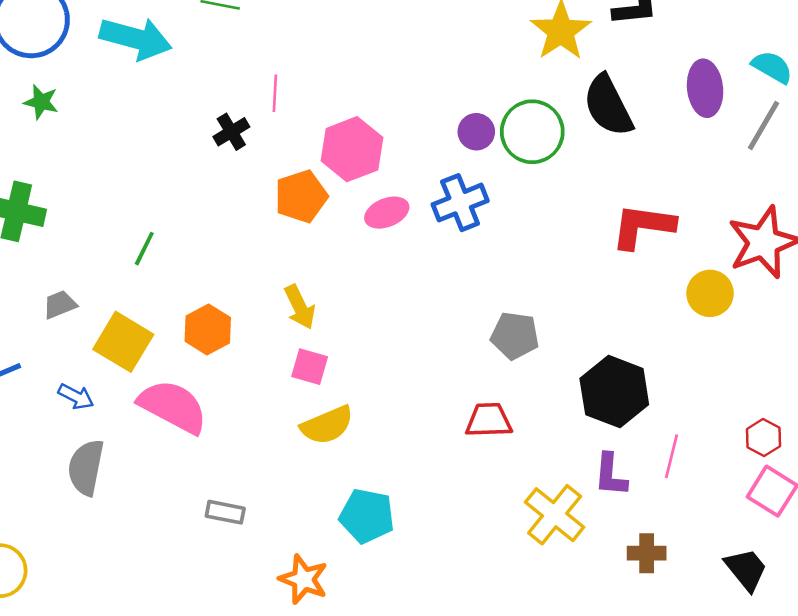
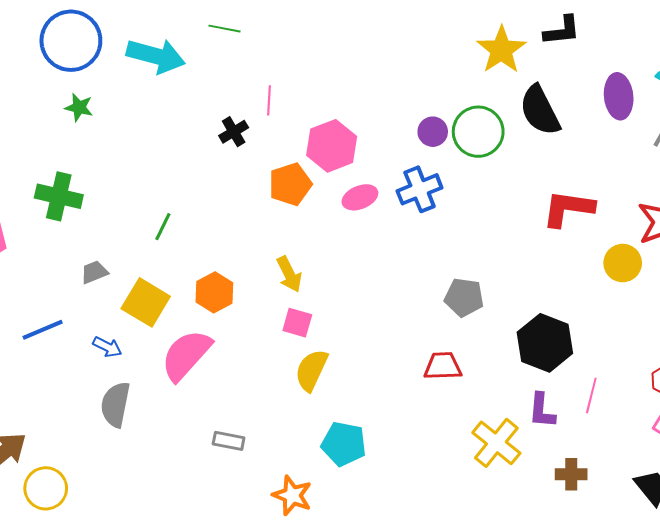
pink semicircle: (173, 407) -> (186, 355), turned -76
yellow semicircle: (327, 425) -> (311, 370), turned 138

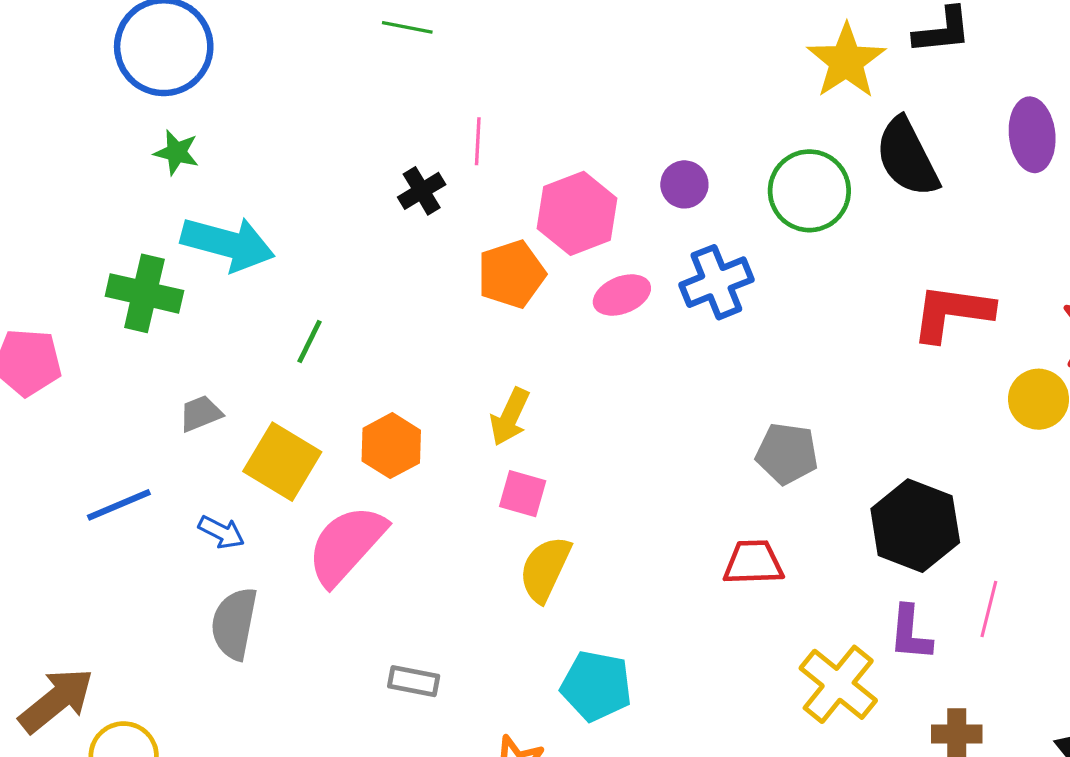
cyan arrow: (156, 56) -> (228, 244), moved
purple circle: (433, 132) -> (684, 184), moved
yellow arrow: (289, 274) -> (510, 417), turned 51

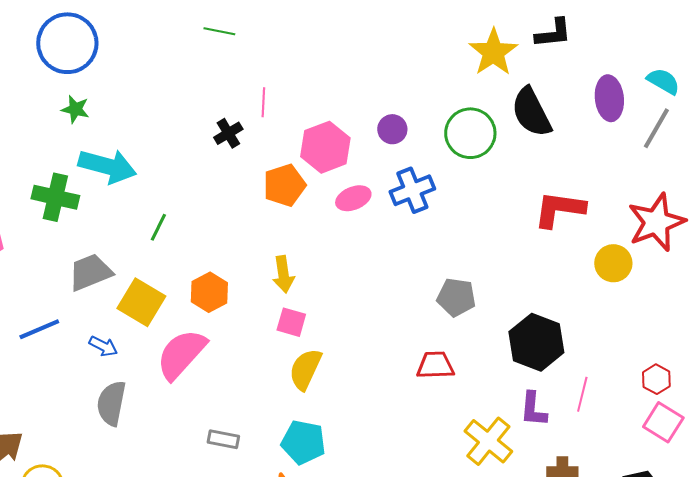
gray trapezoid: (201, 414) -> (90, 272), size x1.6
yellow arrow: (510, 417) -> (283, 274), turned -33
cyan pentagon: (596, 686) -> (303, 442), moved

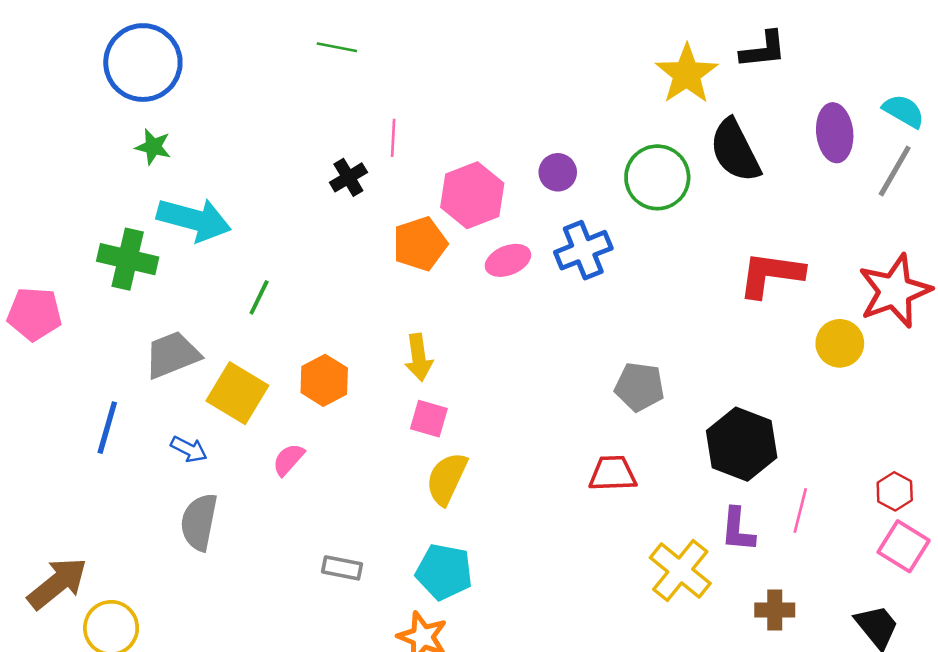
blue line: (39, 329) -> (107, 428), turned -51
pink semicircle: (181, 354) -> (288, 459), size x0.5

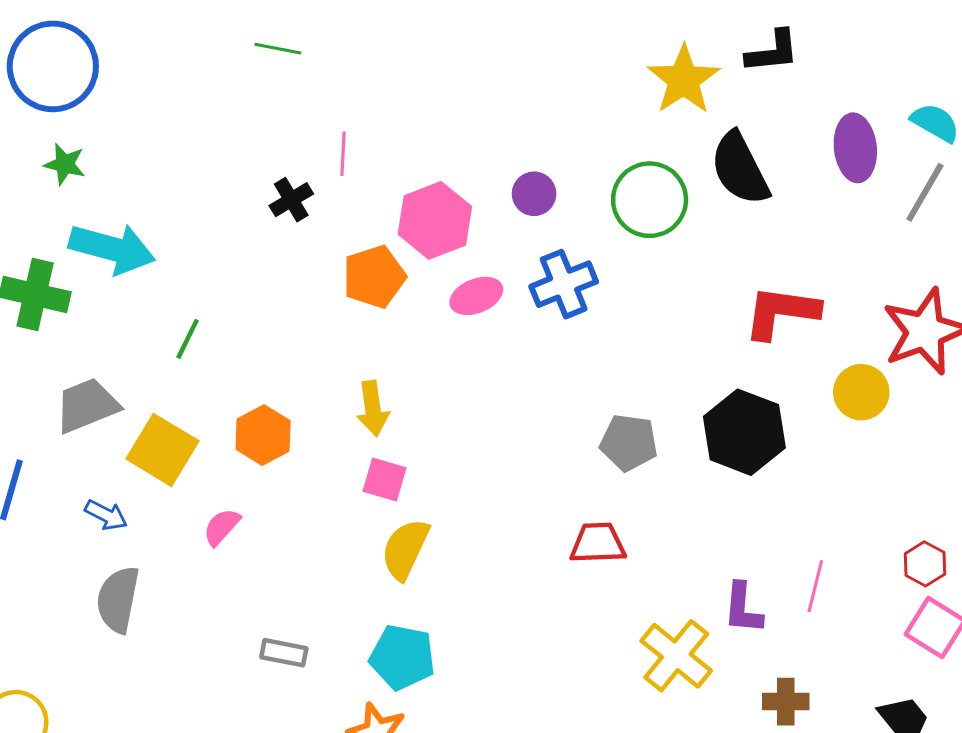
black hexagon: (742, 444) -> (744, 432), moved

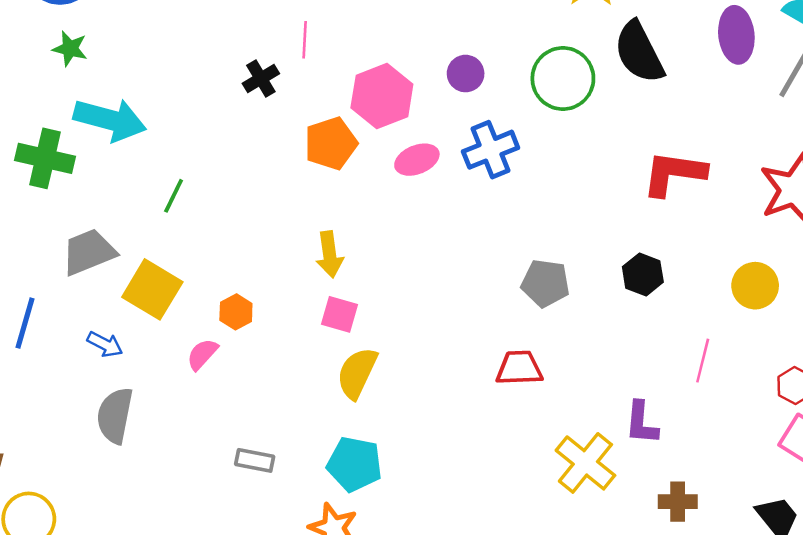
yellow circle: (861, 392) -> (755, 286), moved
black hexagon: (744, 432) -> (643, 274), size x0.6
orange hexagon: (263, 435) -> (236, 312), moved, size x0.7
pink line: (815, 586) -> (703, 361), moved

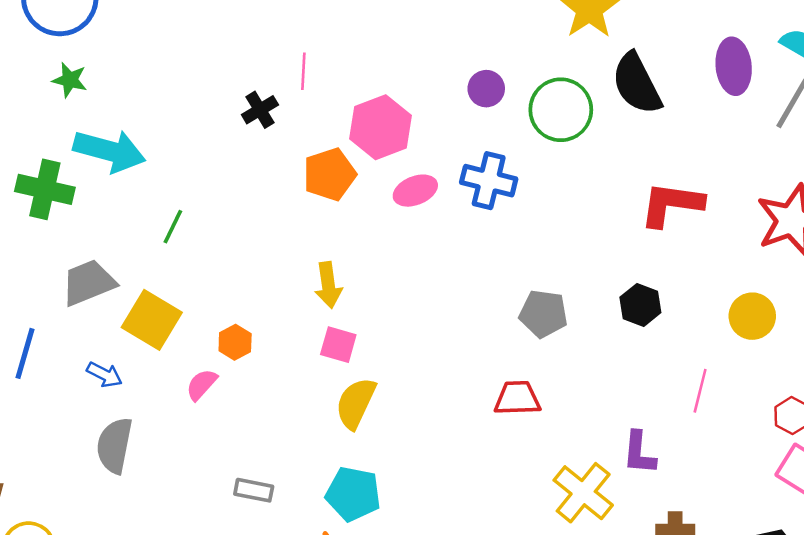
purple circle: (466, 74) -> (486, 89), moved
blue cross: (491, 150) -> (489, 181), turned 36

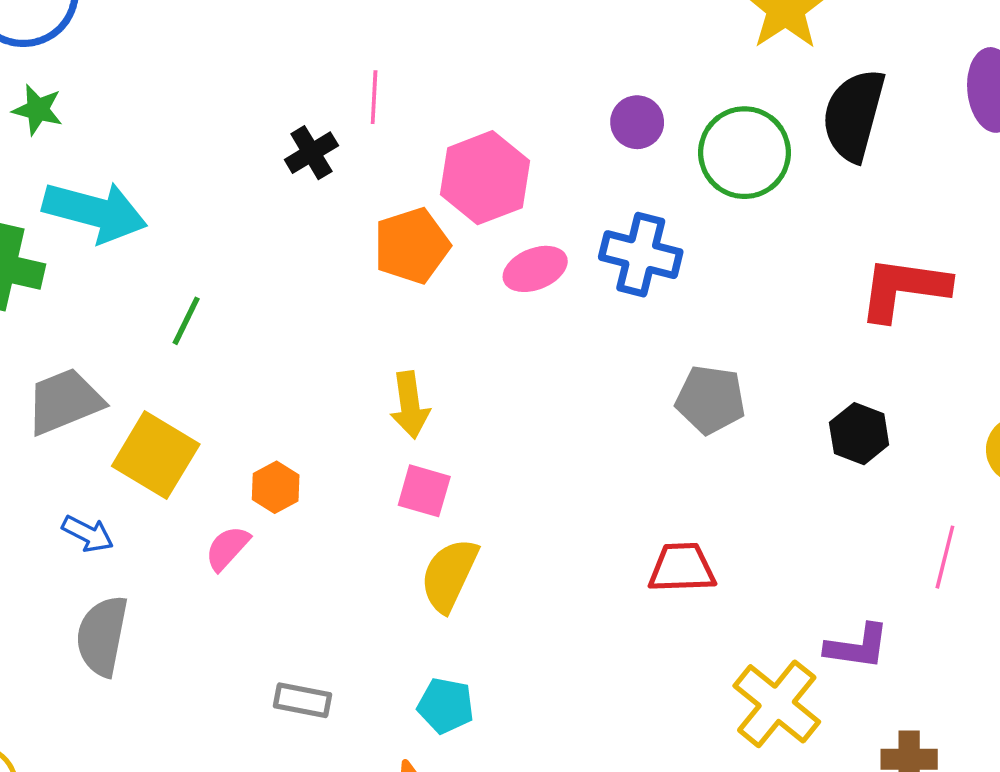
black semicircle: (637, 84) -> (854, 115), turned 42
gray pentagon: (543, 314) -> (711, 400), moved
purple L-shape: (639, 453) -> (857, 647), turned -87
cyan pentagon: (353, 494) -> (446, 706), size x0.7

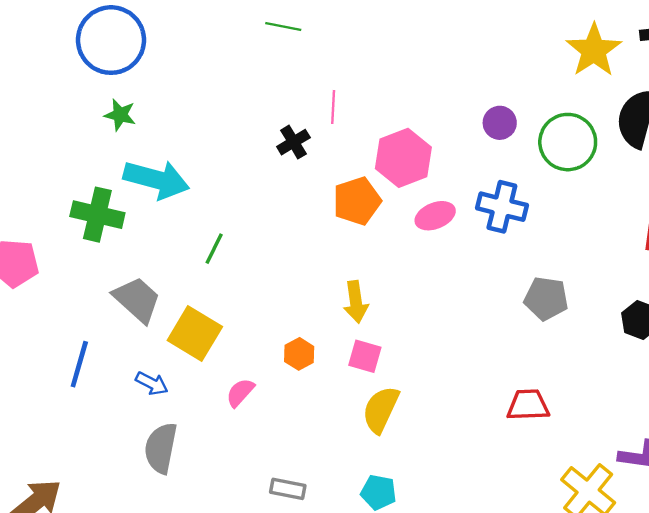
gray trapezoid: (64, 401) -> (137, 300), turned 64
orange hexagon: (276, 487) -> (299, 354), moved

